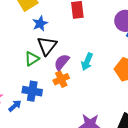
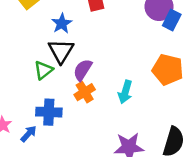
blue star: (40, 24) -> (62, 23), moved
cyan arrow: (87, 62) -> (125, 92), moved

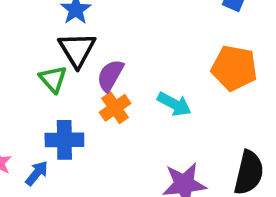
green triangle: (43, 70) -> (53, 79), turned -30
cyan arrow: (125, 92) -> (174, 104), turned -75

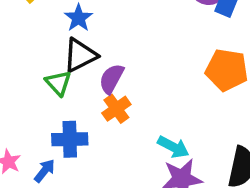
black triangle: (77, 50) -> (80, 55), turned 36
cyan arrow: (174, 104) -> (173, 147), moved

